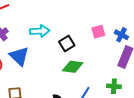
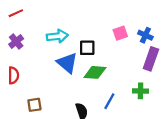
black square: (67, 43) -> (87, 48), turned 35
blue triangle: (19, 56) -> (67, 63), moved

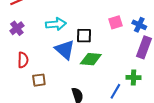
red semicircle: (13, 75) -> (23, 60), moved
blue line: (109, 101) -> (115, 91), moved
brown square: (34, 105) -> (39, 80), moved

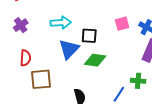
blue triangle: (65, 50) -> (69, 49), turned 30
brown square: (39, 80) -> (41, 79), size x1.5

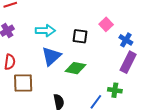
pink square: (122, 24) -> (106, 24), moved, turned -32
black square: (89, 36) -> (80, 36), moved

